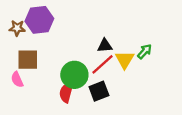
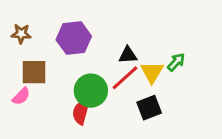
purple hexagon: (39, 20) -> (74, 38), moved
pink semicircle: (17, 79) -> (21, 96), turned -112
black square: (99, 91) -> (149, 108), moved

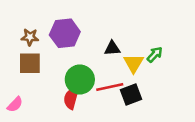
brown star: (21, 34) -> (30, 37), moved
red line: (125, 78) -> (110, 87), moved, turned 30
pink semicircle: (21, 96) -> (15, 104), moved

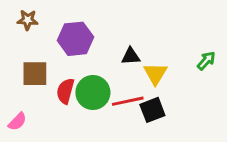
brown star: (30, 37) -> (28, 20), moved
green arrow: (155, 55) -> (206, 61), moved
red semicircle: (71, 98) -> (65, 91), moved

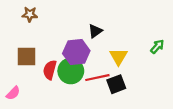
brown star: (28, 20) -> (30, 14), moved
purple hexagon: (75, 39) -> (76, 52), moved
black triangle: (131, 56) -> (95, 31), moved, turned -32

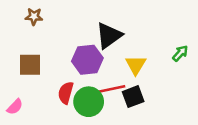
black triangle: (95, 31) -> (109, 36), size x1.6
red semicircle: (50, 70) -> (66, 93), moved
green circle: (71, 71) -> (89, 102), moved

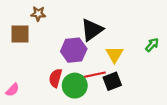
brown star: (34, 16) -> (38, 14), moved
brown square: (30, 65) -> (20, 34), moved

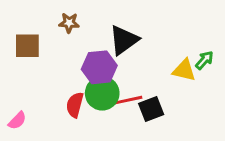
brown star: (38, 14) -> (69, 23), moved
yellow triangle: (114, 54) -> (184, 70), moved, turned -48
green circle: (75, 86) -> (102, 93), moved

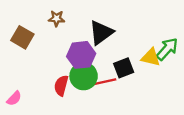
brown square: (27, 46) -> (22, 37), turned 30
green arrow: (204, 60) -> (167, 49), size x1.5
black square: (151, 109) -> (124, 68), moved

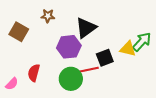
green circle: (84, 76) -> (71, 79), moved
red semicircle: (61, 86) -> (34, 73), moved

